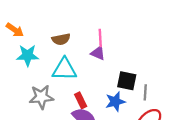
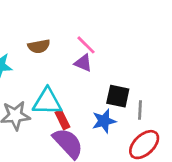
pink line: (100, 38) -> (86, 45), turned -42
cyan triangle: (64, 69) -> (47, 102), moved

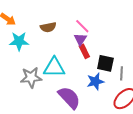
purple triangle: (83, 63) -> (80, 39), turned 40
red rectangle: (62, 120) -> (84, 51), moved

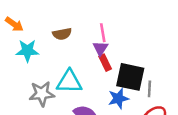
pink line: (82, 26) -> (103, 33), turned 35
black square: (105, 63) -> (130, 77), size x1.4

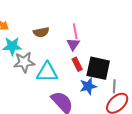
red rectangle: (105, 63) -> (77, 64), moved
gray line: (149, 89) -> (114, 86), moved
gray star: (42, 94) -> (24, 62), moved

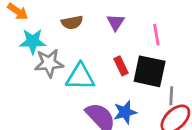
pink line: (75, 31) -> (156, 35), moved
purple triangle: (73, 44) -> (116, 22), moved
blue star: (88, 86) -> (125, 112), moved

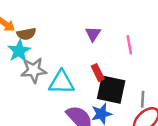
brown semicircle: (72, 22) -> (26, 34), moved
cyan star: (33, 41) -> (19, 51), turned -30
black square: (150, 71) -> (111, 90), moved

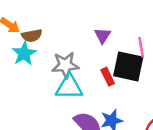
gray star: (34, 70) -> (65, 65), moved
black square: (111, 90) -> (128, 66), moved

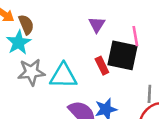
brown semicircle: (32, 36) -> (26, 25), turned -102
gray star: (65, 65) -> (31, 72), moved

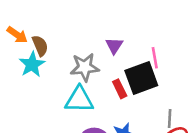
black square: (122, 55) -> (141, 78), turned -32
gray star: (31, 72) -> (85, 67), moved

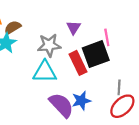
brown semicircle: (40, 46) -> (13, 27), turned -98
red rectangle: (120, 89) -> (78, 63), size x1.5

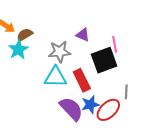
purple triangle: (74, 27) -> (83, 35), turned -40
red rectangle: (78, 63) -> (82, 80), moved
red ellipse: (122, 106) -> (108, 110), moved

